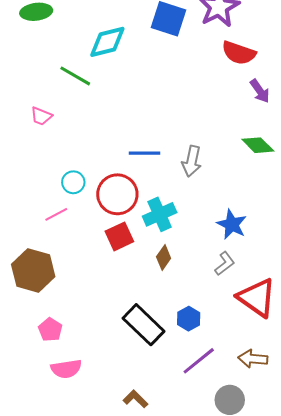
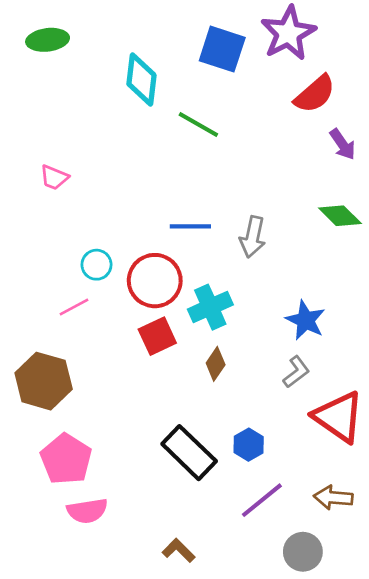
cyan diamond: (107, 42) -> (141, 79), turned -69
red semicircle: (239, 53) -> (315, 94), turned -60
green line: (75, 76) -> (198, 124), moved
pink pentagon: (50, 330) -> (66, 459), size x1.6

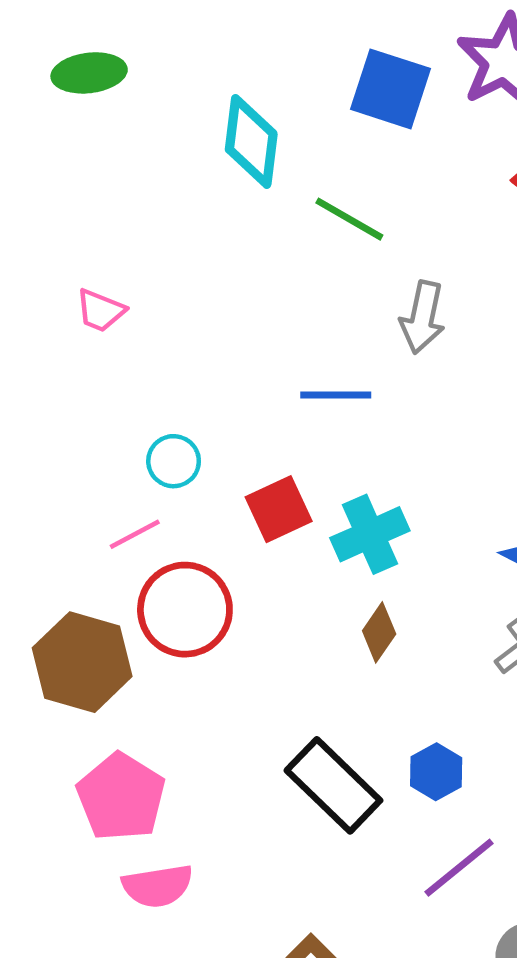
gray arrow: (253, 237) -> (422, 317), moved
red circle: (155, 281) -> (185, 610), moved
red square: (157, 336) -> (279, 509), moved

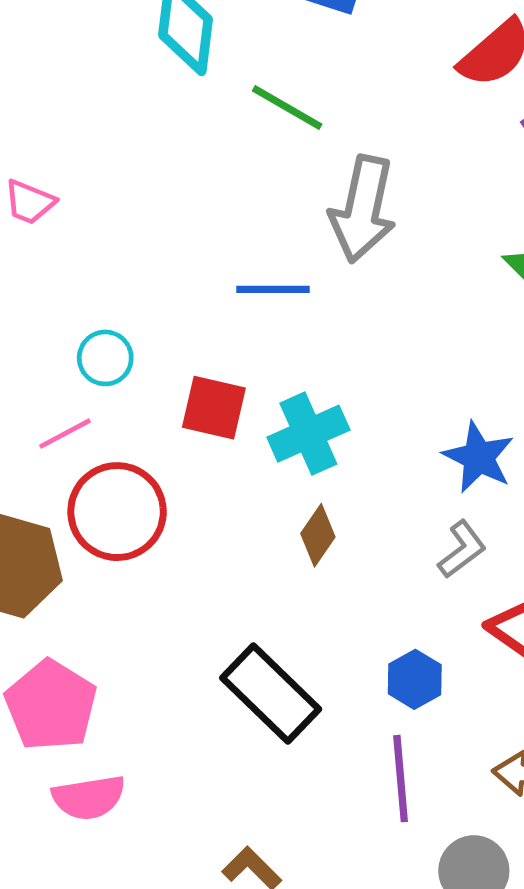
gray arrow: (422, 317) -> (363, 209), size x1.4
red square: (279, 509) -> (214, 408), turned 38
blue hexagon: (436, 772) -> (415, 679), moved
purple line: (459, 868) -> (401, 779), turned -56

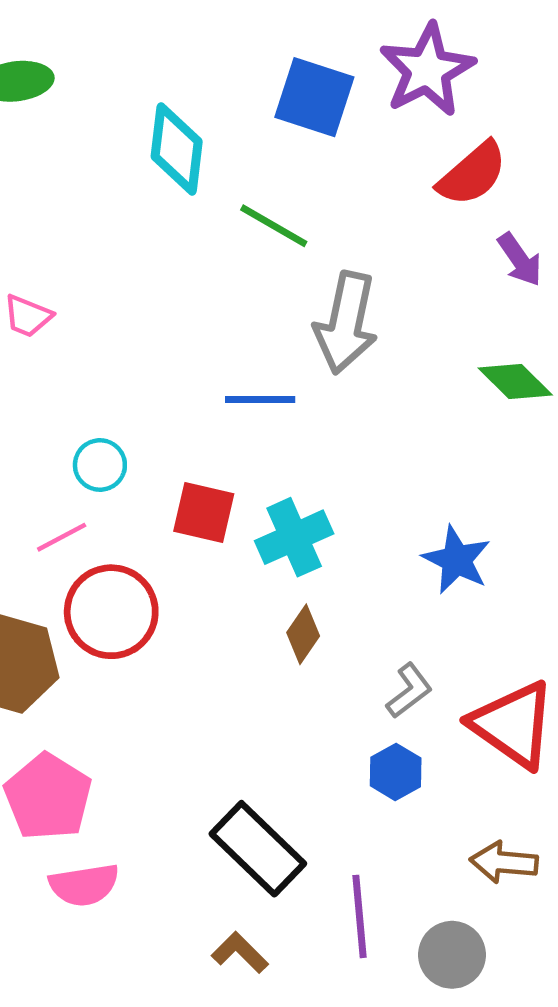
gray L-shape: (462, 549) -> (409, 691), moved
black rectangle: (271, 694) -> (258, 849), moved
purple line: (401, 779) -> (359, 916), moved

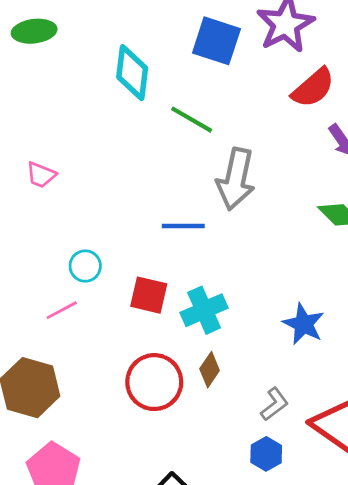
red circle: (111, 612) -> (154, 382), moved

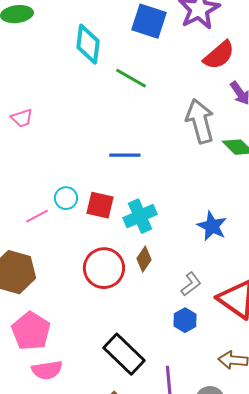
pink trapezoid: (41, 175) -> (22, 118), turned -40
gray arrow: (236, 179) -> (200, 121), moved, turned 153
cyan circle: (85, 266) -> (66, 198), moved

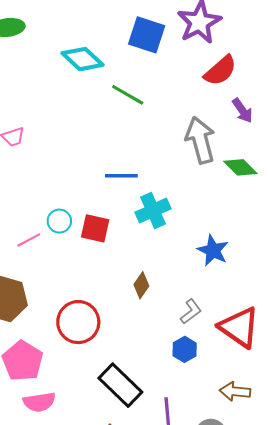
cyan diamond: (88, 44) -> (82, 59), turned -54
cyan cross: (140, 216) -> (153, 211), moved
red circle: (104, 268) -> (78, 322), moved

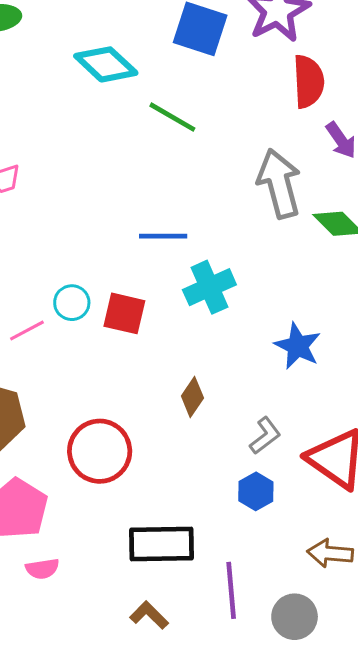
red semicircle: (220, 71) -> (308, 81), turned -52
black rectangle: (120, 385) -> (162, 544), turned -45
pink semicircle: (39, 402) -> (42, 569), size x0.7

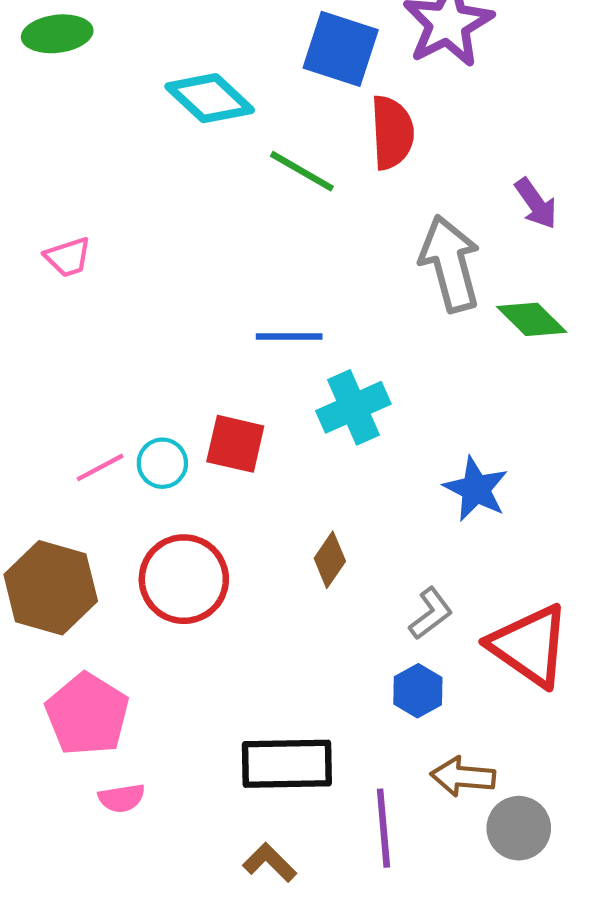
red semicircle: (308, 81) -> (392, 133), moved
cyan circle: (72, 303) -> (162, 463), moved
red circle: (100, 451) -> (184, 579), moved
brown arrow: (330, 553) -> (463, 777), moved
gray circle: (295, 617) -> (519, 828), moved

